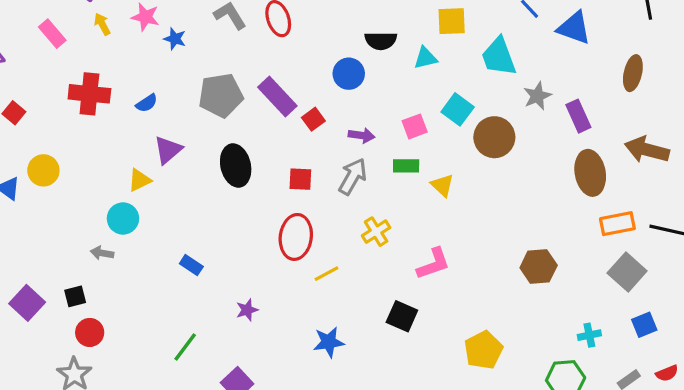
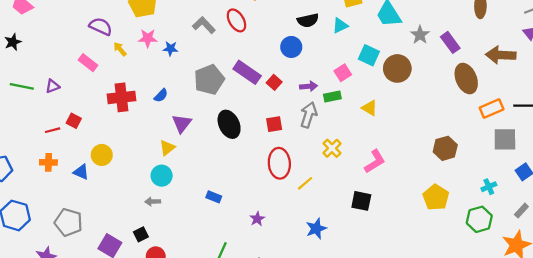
green rectangle: (406, 166) -> (332, 97), moved
gray square: (627, 272) -> (505, 139), turned -30
yellow pentagon: (483, 350) -> (436, 197), moved

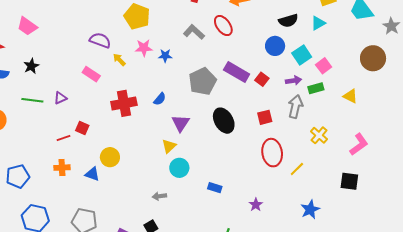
black star: (13, 42) -> (31, 66), moved
cyan square: (369, 55) -> (302, 55), moved, turned 36
cyan circle: (162, 176) -> (179, 168), moved

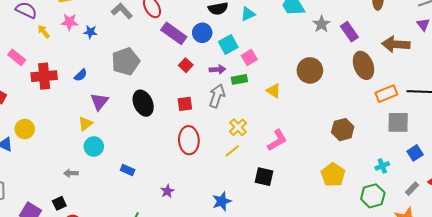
brown circle: (373, 58) -> (310, 70), moved
purple rectangle: (237, 72) -> (174, 33), moved
pink rectangle: (91, 74) -> (17, 57), moved
yellow line: (297, 169) -> (232, 151), moved

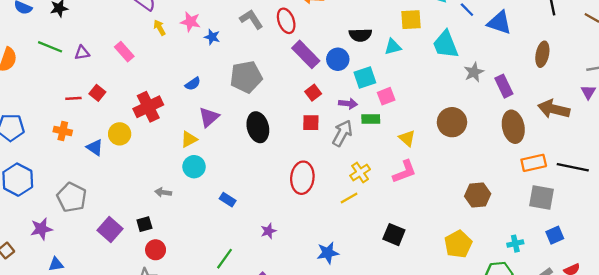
red cross: (44, 76) -> (148, 107), moved, turned -30
red square: (185, 104) -> (311, 123), moved
pink L-shape: (277, 140) -> (404, 172), moved
black square: (264, 177) -> (394, 235), moved

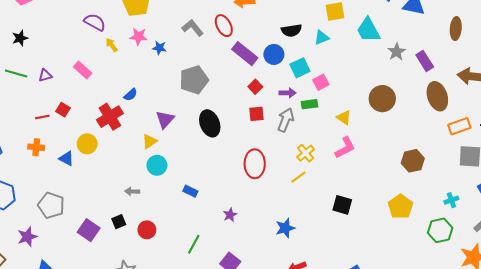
blue semicircle: (193, 84) -> (131, 95), moved
red circle: (156, 250) -> (147, 230), moved

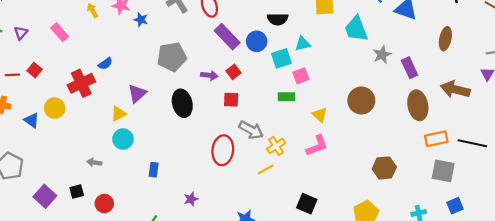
cyan triangle: (322, 38) -> (303, 44), moved
purple triangle: (45, 75) -> (21, 33), turned -40
purple arrow: (288, 93) -> (209, 75), moved
gray arrow: (286, 120) -> (251, 130), moved, turned 90
blue rectangle: (190, 191) -> (154, 170), turned 64

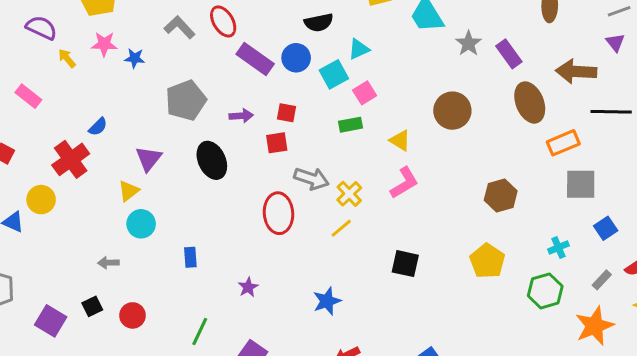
red square: (233, 72) -> (287, 113), moved, turned -32
black line: (472, 143) -> (611, 112), moved

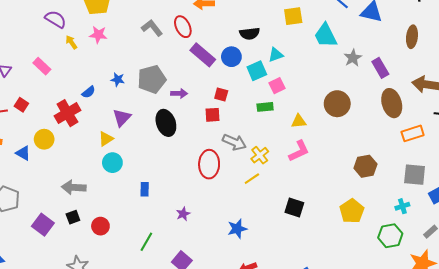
blue star: (135, 58) -> (118, 79), moved
purple arrow: (241, 116) -> (179, 93), moved
yellow triangle: (400, 140) -> (299, 121), turned -42
gray square: (581, 184) -> (415, 175), moved
gray arrow: (108, 263) -> (74, 187), moved, size x1.6

